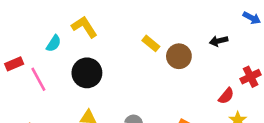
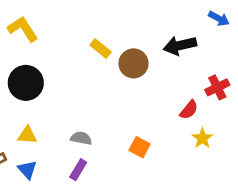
black arrow: (219, 41) -> (180, 45), size x1.5

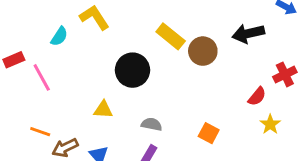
yellow rectangle: (101, 48) -> (171, 36), size x1.4
black circle: (26, 83) -> (133, 70), moved
yellow triangle: (27, 135) -> (103, 110), moved

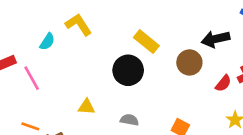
brown circle: (203, 51) -> (189, 62), moved
black circle: (133, 70) -> (128, 70), moved
red semicircle: (257, 96) -> (223, 83), moved

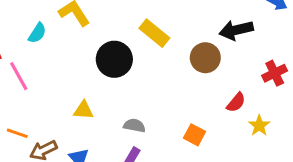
black circle: (128, 70) -> (114, 59), moved
red semicircle: (223, 83) -> (236, 102), moved

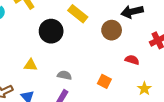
red semicircle: (236, 102) -> (132, 60), turned -112
yellow star: (259, 126) -> (144, 89), moved

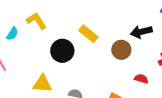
yellow triangle: (31, 65) -> (42, 84), size x1.5

